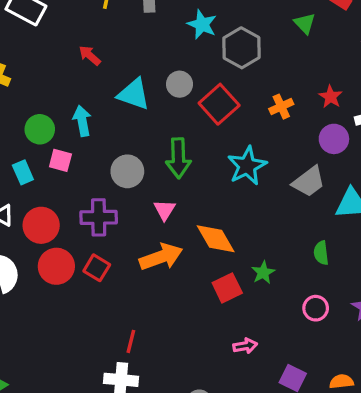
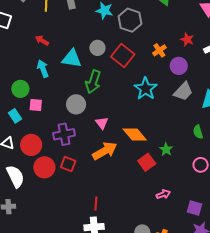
cyan arrow: (82, 121) -> (43, 69), moved
purple circle: (334, 139) -> (179, 66), moved
green arrow: (178, 158) -> (93, 82), moved, turned 30

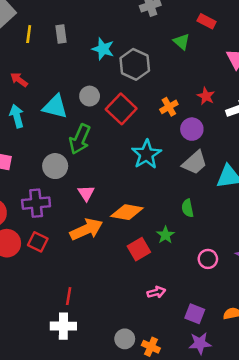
green semicircle: (198, 132) -> (188, 208), moved
orange diamond: (135, 135) -> (127, 212), turned -45

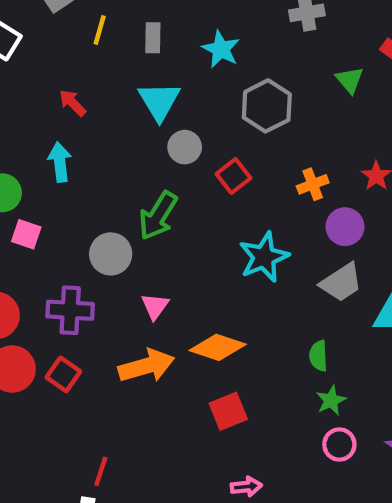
cyan star: (103, 49) -> (221, 49), moved
cyan triangle: (55, 107) -> (159, 101), moved, turned 36
red square: (121, 109) -> (234, 176), size x0.7
green star: (165, 235) -> (331, 400), moved

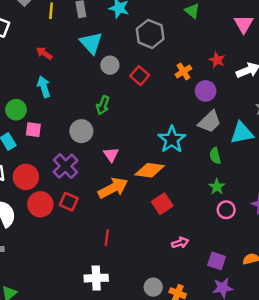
green arrow: (158, 216) -> (103, 105), size x0.7
cyan star: (264, 257) -> (172, 139), moved
purple cross: (70, 310) -> (65, 166), turned -35
green semicircle: (318, 356) -> (215, 156), moved
red line: (101, 471) -> (107, 238), moved

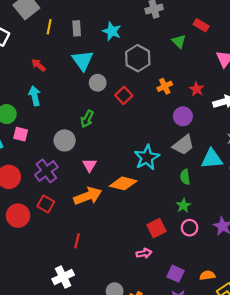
orange cross: (183, 71) -> (165, 86), moved
red circle: (40, 204) -> (18, 216), moved
red square: (162, 204) -> (157, 228), moved
white cross: (96, 278) -> (63, 277), turned -30

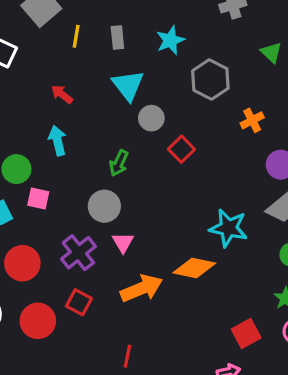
cyan star: (112, 31) -> (170, 40), turned 30
red square: (124, 95) -> (181, 149), moved
green arrow: (87, 119) -> (119, 163), moved
cyan star: (147, 157) -> (228, 228), turned -30
pink triangle: (89, 165) -> (123, 242), moved

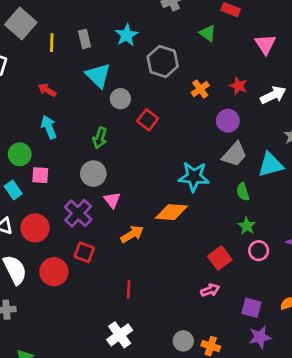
orange arrow: (142, 288) -> (132, 234), size x0.7

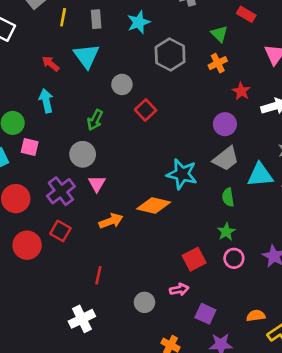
cyan triangle: (98, 75) -> (86, 56), moved
orange cross: (200, 89) -> (218, 63), moved
purple square: (251, 308) -> (205, 314), moved
gray circle: (183, 341) -> (144, 302), moved

